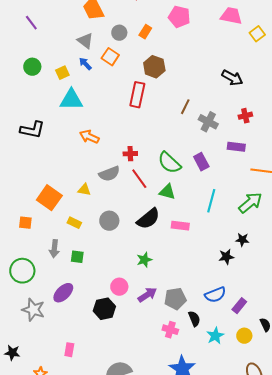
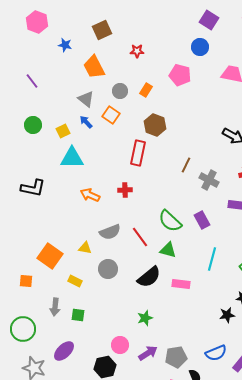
red cross: (130, 154) -> (125, 190), moved
gray circle: (109, 221) -> (108, 269), moved

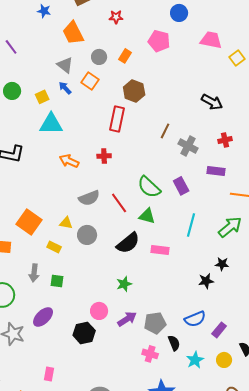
yellow triangle: (85, 248) -> (66, 223), moved

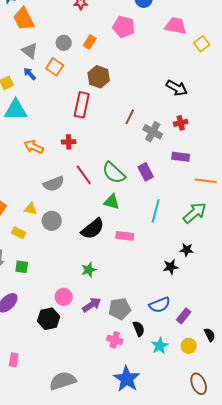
orange trapezoid: (73, 33) -> (24, 19), moved
red cross: (225, 140) -> (181, 123), moved
red line: (119, 203) -> (84, 175), moved

